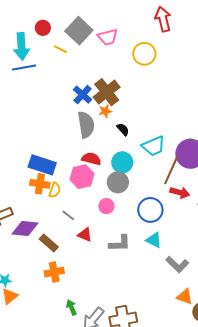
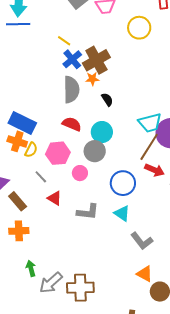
yellow line: (60, 49) -> (64, 41), moved
cyan trapezoid: (154, 146) -> (150, 123), moved
pink hexagon: (82, 177) -> (58, 153), moved

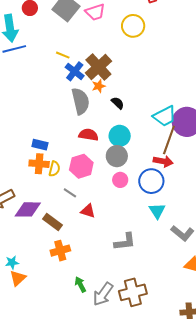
blue rectangle: (22, 123) -> (40, 145), size x0.6
red arrow: (154, 170) -> (163, 161), moved
pink circle: (80, 173) -> (120, 180), moved
gray L-shape: (88, 212) -> (125, 242), moved
cyan triangle: (122, 213) -> (157, 211), turned 36

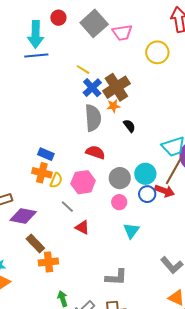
cyan circle: (120, 136) -> (145, 174), moved
blue circle: (151, 181) -> (147, 194), moved, size x0.7
cyan triangle: (157, 211) -> (131, 231), moved
brown rectangle: (53, 222) -> (35, 243), moved
gray L-shape: (125, 242) -> (116, 277), moved

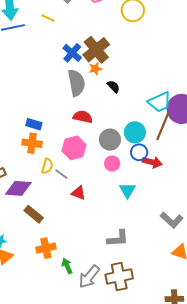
yellow line: (83, 70) -> (48, 18), moved
yellow semicircle: (56, 180) -> (47, 166), moved
red arrow: (165, 191) -> (152, 162), moved
orange cross: (48, 262) -> (46, 248), moved

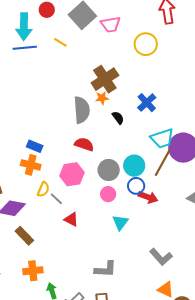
blue cross: (72, 53) -> (147, 103), moved

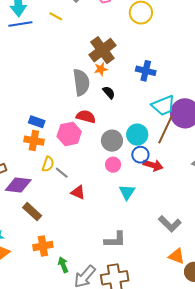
blue cross: (147, 103) -> (146, 71), turned -30
black semicircle: (118, 118) -> (109, 92), moved
pink hexagon: (72, 174) -> (69, 134), moved

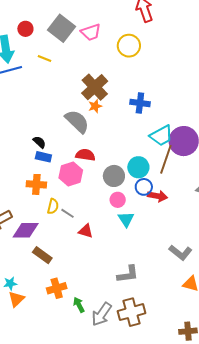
gray semicircle: (81, 82) -> (77, 121), turned -32
black semicircle: (109, 92) -> (39, 142), moved
blue rectangle: (37, 122) -> (43, 157), moved
cyan triangle: (127, 192) -> (126, 219), moved

